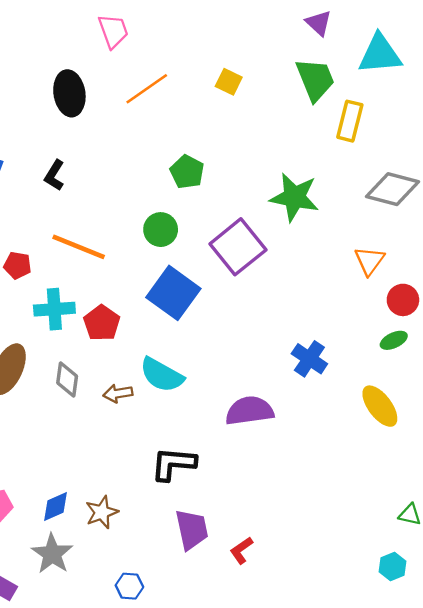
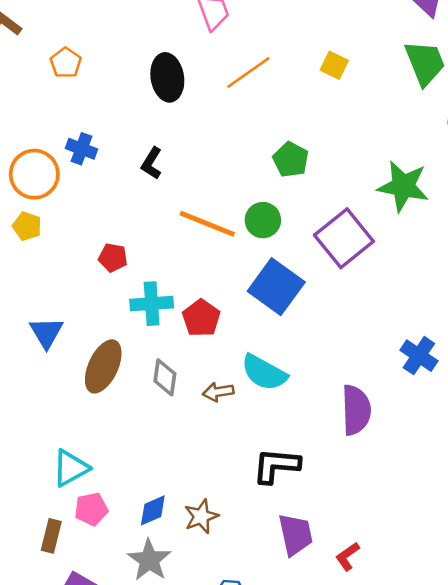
orange line: (79, 247) -> (207, 224), moved
purple semicircle: (249, 411) -> (356, 410), turned 96

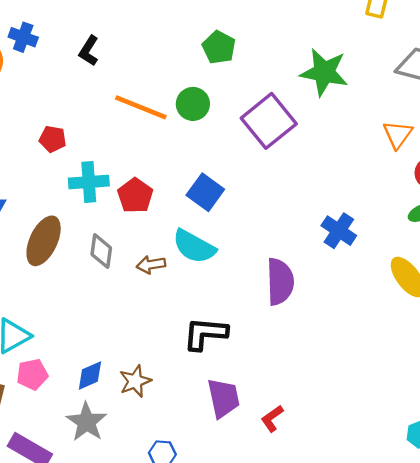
blue square: (276, 287) -> (205, 192), moved, size x0.7

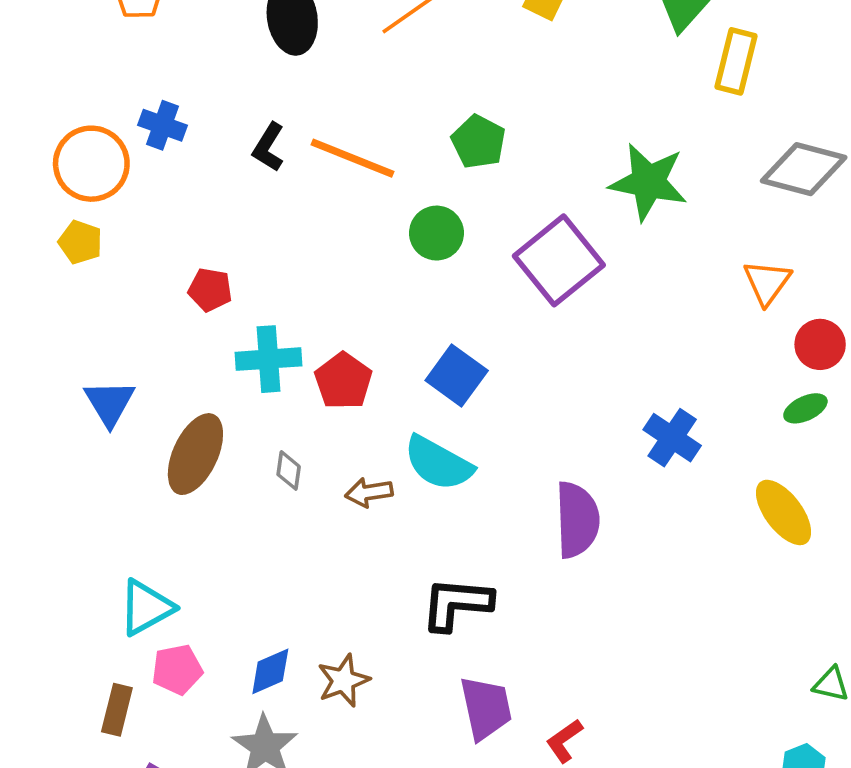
orange line: (141, 107) -> (352, 158), moved
gray diamond: (101, 251) -> (289, 470), size x0.7

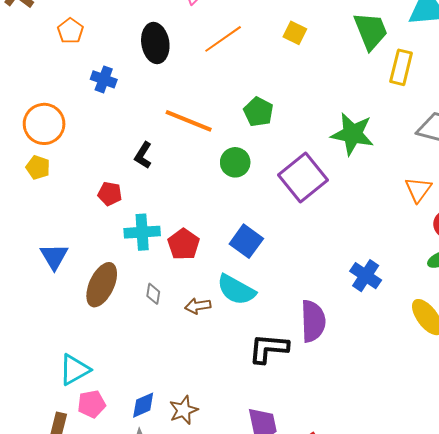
blue cross: (163, 125) -> (104, 79), moved
black L-shape: (268, 147) -> (143, 155), moved
black L-shape: (457, 604) -> (269, 348), moved

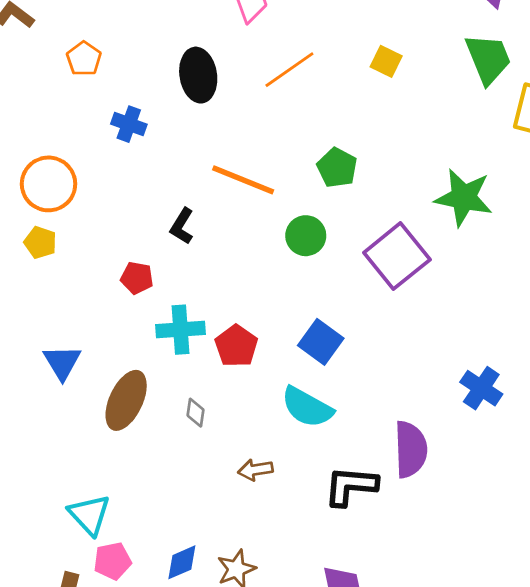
brown arrow: (198, 306) -> (255, 470), moved
cyan triangle: (74, 370) -> (89, 515), turned -44

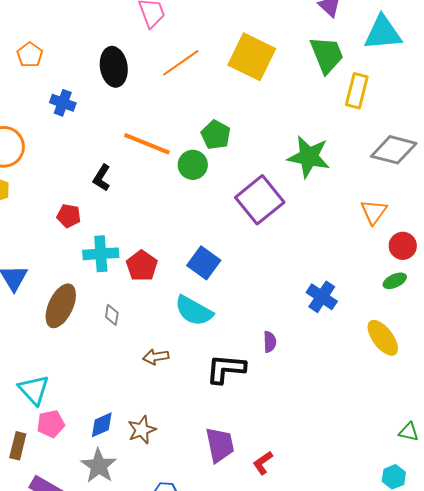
yellow square: (386, 61) -> (252, 57), size x2.0
green circle: (306, 236) -> (193, 165), moved
purple semicircle: (411, 449) -> (270, 342), size x0.5

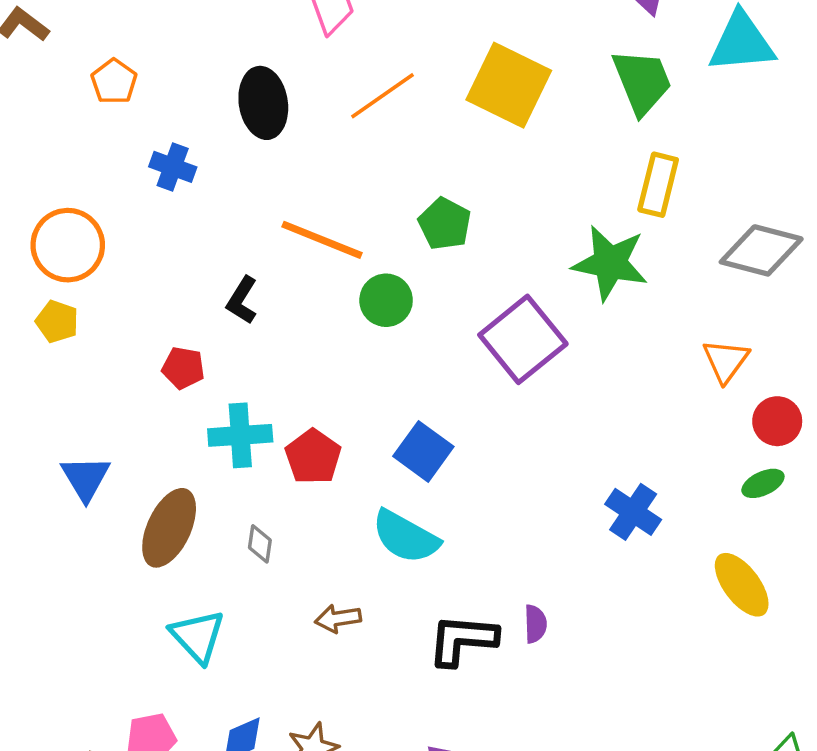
yellow rectangle: (357, 91) -> (658, 185), moved
green circle: (193, 165) -> (386, 300), moved
purple semicircle: (270, 342) -> (535, 624), moved
cyan triangle: (34, 390) -> (198, 636), moved

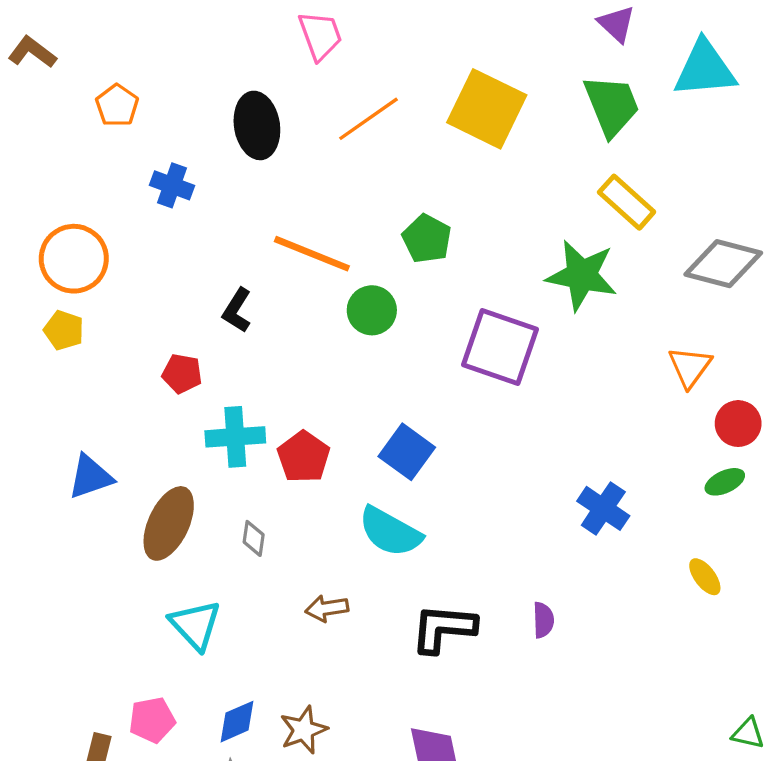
yellow rectangle: (658, 185) -> (627, 202), turned -62
purple square: (523, 339) -> (500, 347), turned -32
blue triangle: (86, 478) -> (90, 477), turned 42
yellow ellipse: (742, 585) -> (705, 577), size x0.6
purple semicircle: (535, 624) -> (543, 620), moved

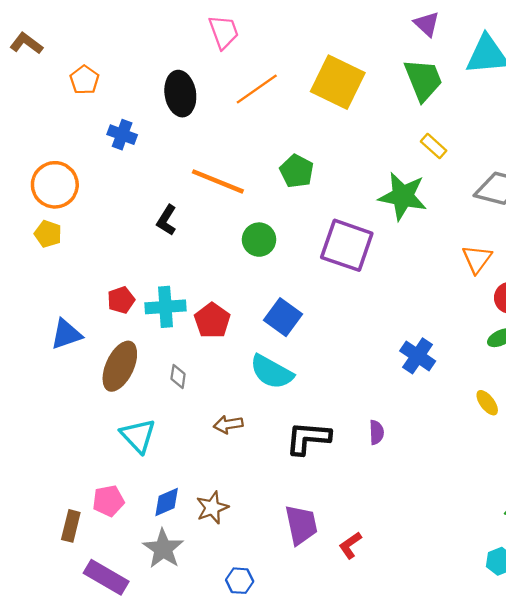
yellow rectangle: (627, 202) -> (434, 146), size x0.7
green circle: (372, 310) -> (259, 240), moved
red pentagon: (182, 374) -> (121, 300), moved, turned -30

